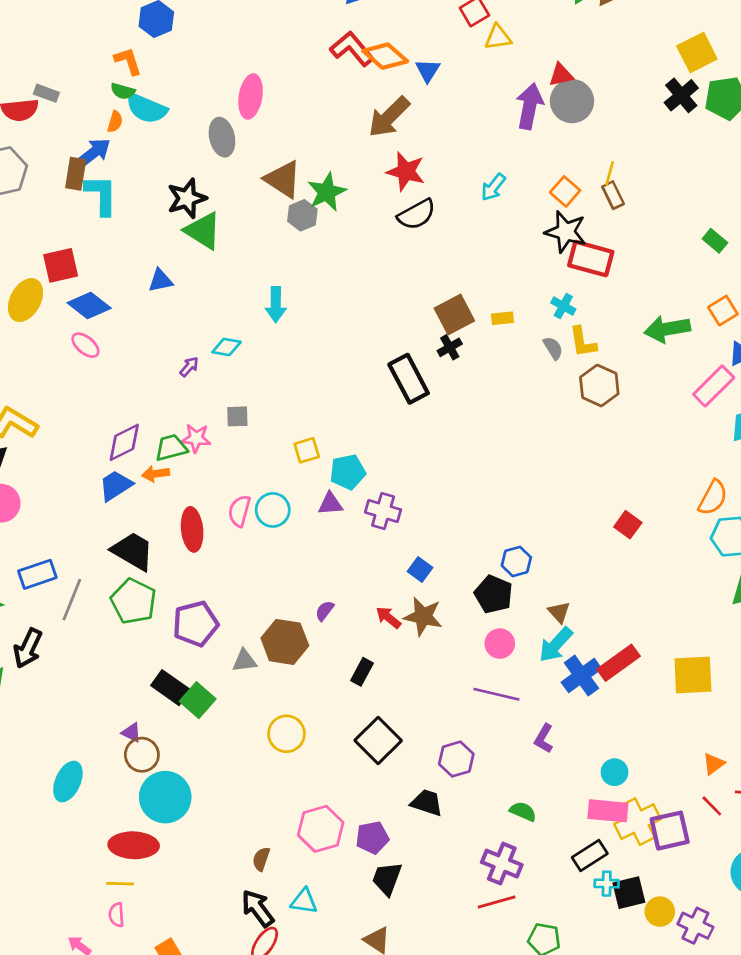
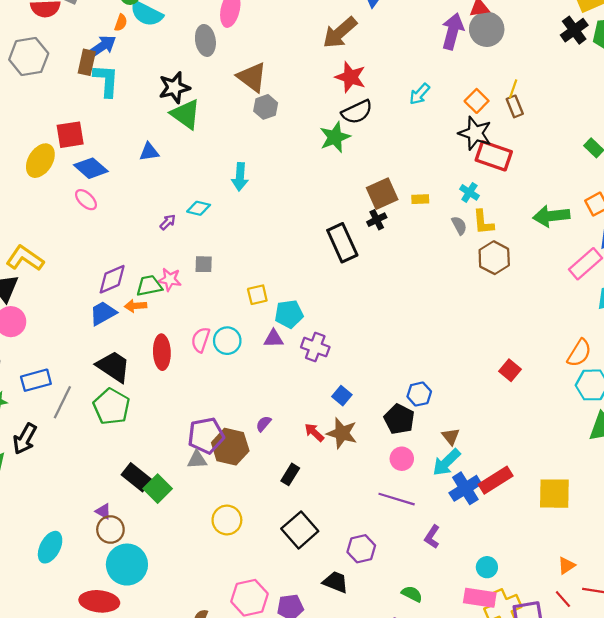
green star: (327, 192) -> (335, 137), moved
purple pentagon: (196, 624) -> (206, 436), moved

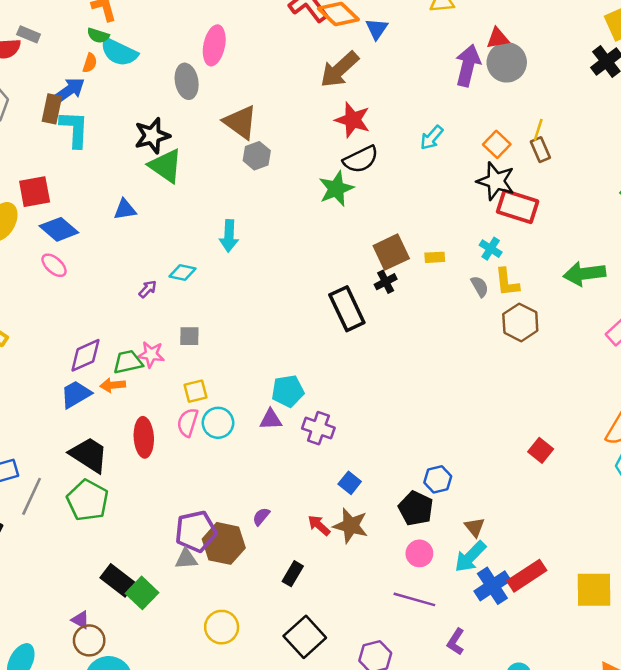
yellow square: (257, 295) -> (196, 391), moved

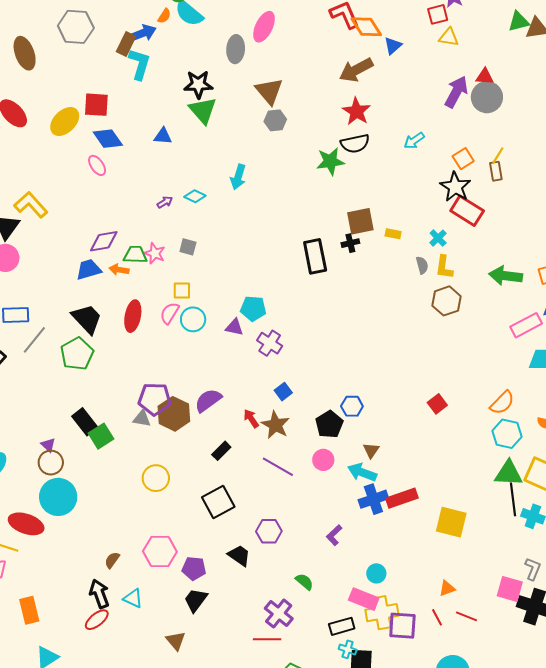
purple semicircle: (261, 517) -> (208, 400), size x1.8
cyan arrow: (470, 557) -> (362, 472), turned 52
purple line: (414, 599) -> (278, 467), moved

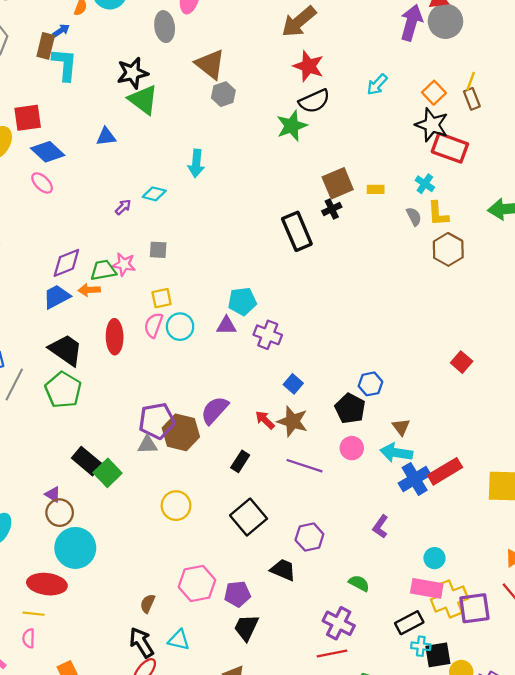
blue arrow: (143, 33) -> (61, 31), size x0.6

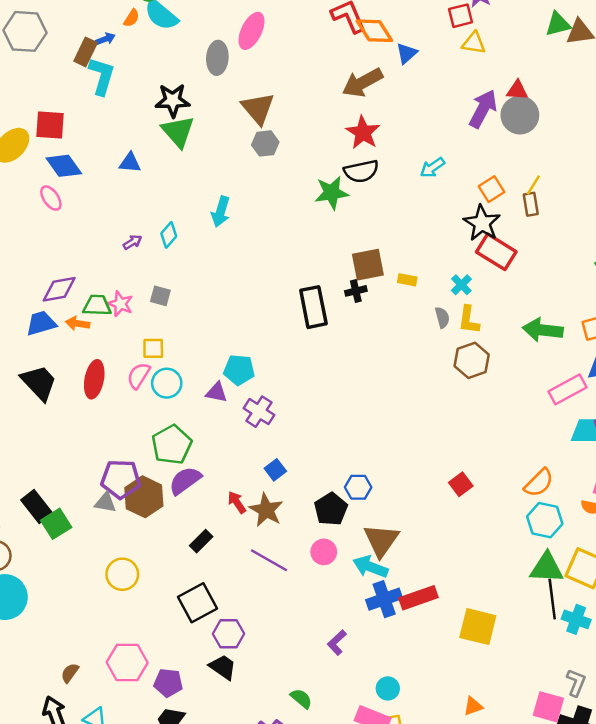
cyan diamond: (154, 194) -> (169, 235), turned -75
green pentagon: (63, 390) -> (172, 445), moved
brown triangle: (401, 427) -> (381, 540), size x1.8
purple hexagon: (309, 537) -> (229, 634), moved

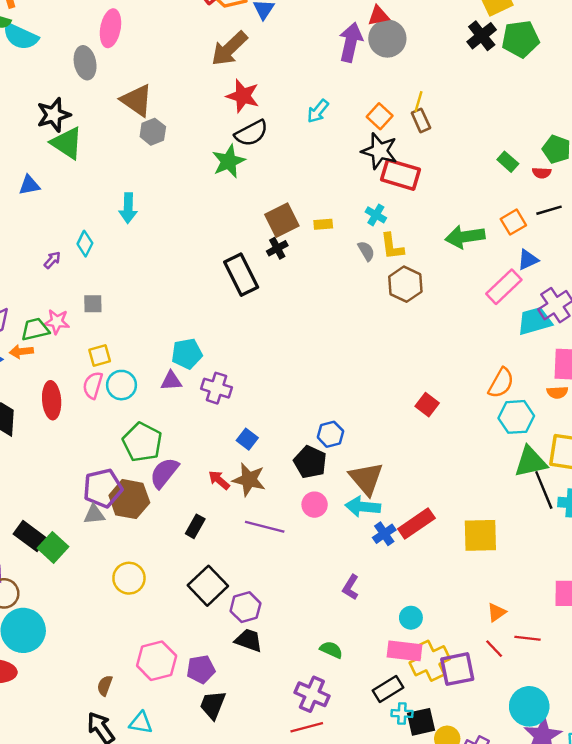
blue cross: (384, 599) -> (384, 534), size x0.7

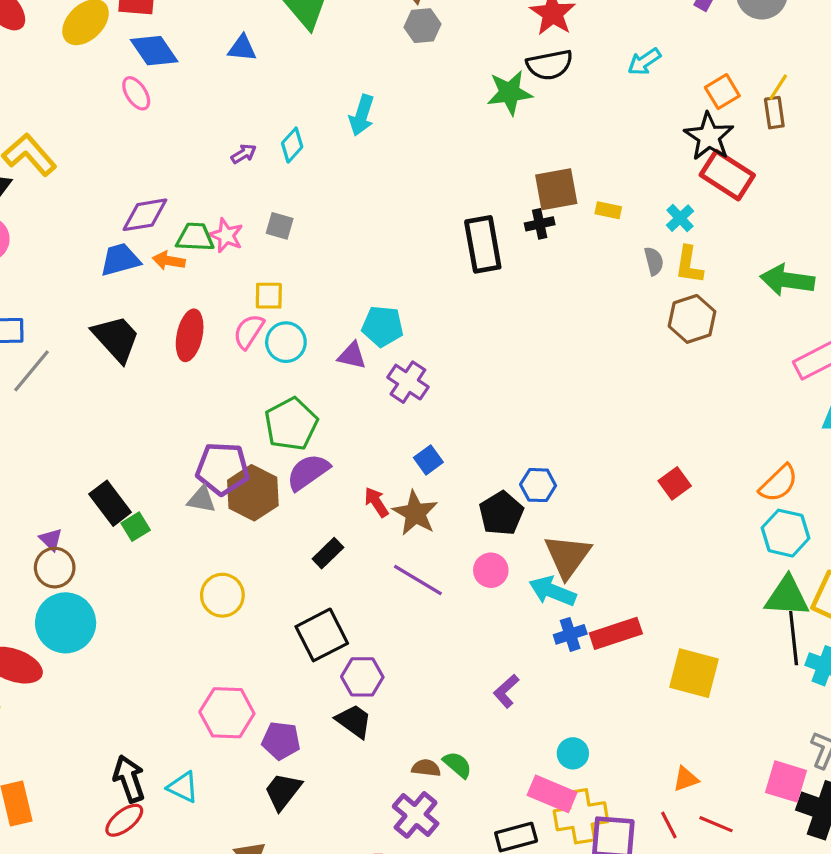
green square: (53, 547) -> (136, 527), size x0.7
brown semicircle: (105, 686) -> (426, 768), moved, turned 60

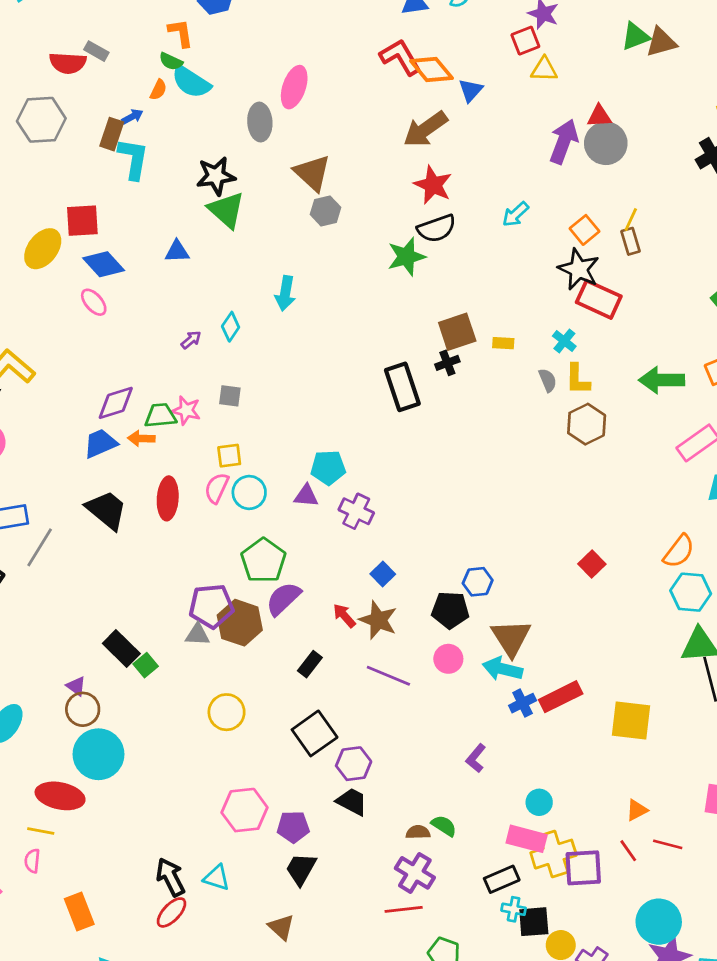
black pentagon: (501, 513) -> (450, 610), turned -30

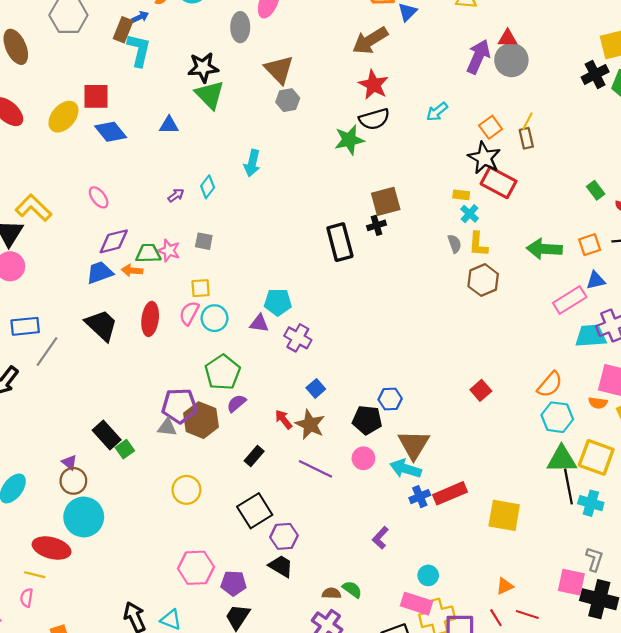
pink ellipse: (94, 302) -> (99, 197), moved
yellow rectangle: (503, 343) -> (461, 195), moved
purple semicircle: (283, 599) -> (236, 403), size x0.7

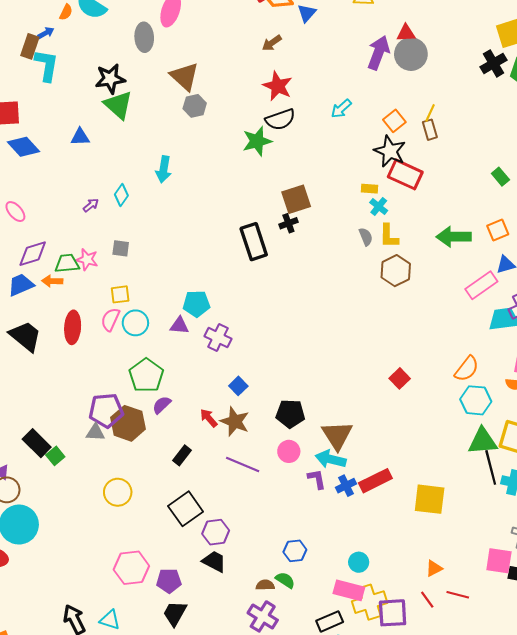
brown arrow: (370, 41) -> (272, 43), size x0.6
blue hexagon: (390, 399) -> (295, 551), moved
purple L-shape: (380, 538) -> (317, 479), moved, turned 130

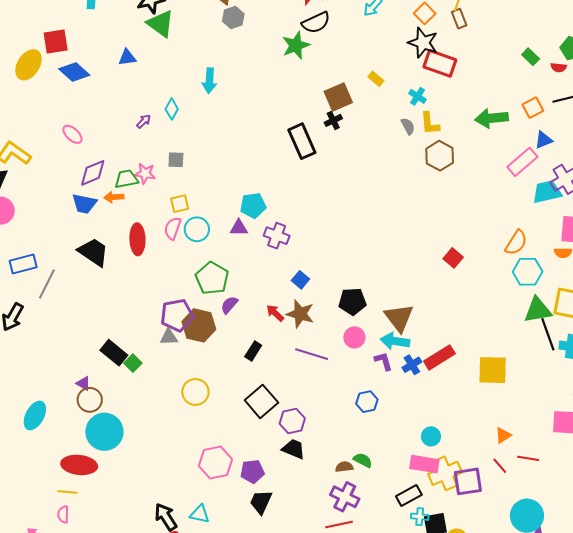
yellow rectangle: (369, 189) -> (376, 79), moved, turned 42
blue trapezoid: (21, 285) -> (84, 204), turned -140
blue hexagon: (295, 551) -> (367, 402), moved

